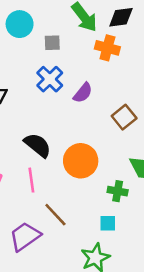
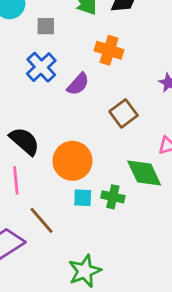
orange cross: (107, 48) -> (109, 50), moved
cyan square: (108, 223) -> (83, 198), moved

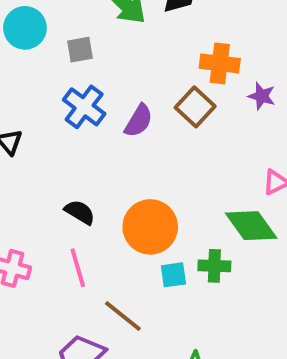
orange cross: (109, 50) -> (220, 63), moved
brown square: (124, 113) -> (195, 107), moved
black semicircle: (24, 141) -> (80, 212), size x0.7

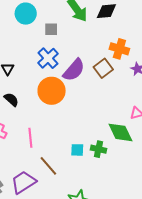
purple semicircle: (139, 121) -> (74, 70), size x1.4
black semicircle: (80, 212) -> (11, 99), moved
orange circle: (150, 227) -> (52, 91), moved

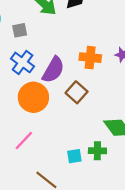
orange cross: (119, 49) -> (90, 58), moved
brown square: (103, 68) -> (77, 92), moved
pink line: (30, 138) -> (24, 141), moved, turned 60

